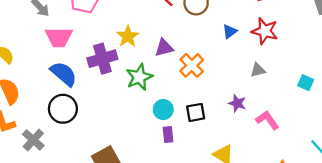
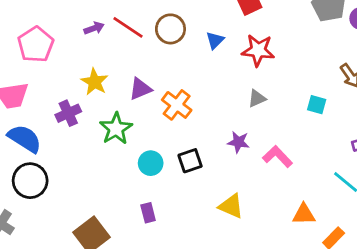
blue triangle: (230, 31) -> (215, 40), moved
purple cross: (102, 59) -> (68, 113), size x0.7
purple rectangle: (168, 134) -> (148, 213), moved

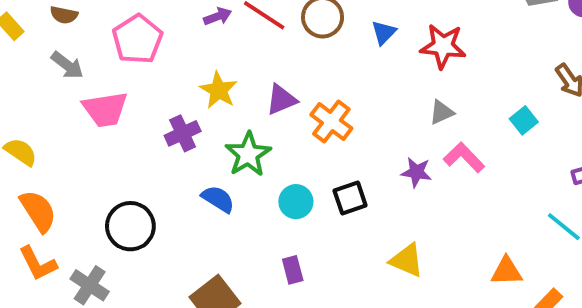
cyan square: (317, 105) -> (524, 120), turned 36
blue semicircle: (25, 139) -> (218, 199), moved, size x0.7
pink L-shape: (278, 157) -> (464, 157), moved

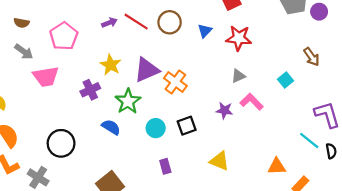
purple triangle: (281, 100) -> (147, 70), size x1.4
purple rectangle: (293, 270) -> (165, 166), moved

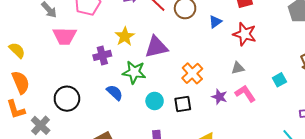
orange cross: (175, 82) -> (192, 73), moved
green star: (128, 101) -> (134, 72), turned 30

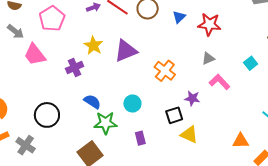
pink trapezoid: (65, 36) -> (35, 55), turned 60
green star: (134, 72) -> (105, 123), moved
purple star: (219, 97) -> (192, 98), moved
black square: (183, 104) -> (174, 115), moved

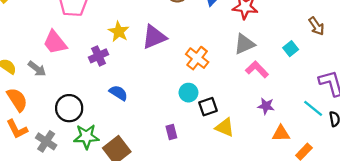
gray arrow: (16, 32) -> (37, 69), moved
gray triangle: (208, 58) -> (244, 44), size x1.5
purple star: (192, 98) -> (266, 106), moved
cyan circle: (132, 103) -> (188, 93), moved
green star: (105, 123) -> (86, 137), moved

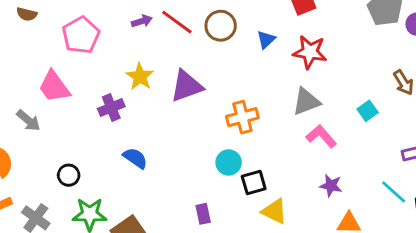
orange cross: (197, 58) -> (242, 117), turned 35
black circle: (69, 108) -> (69, 175), size x0.6

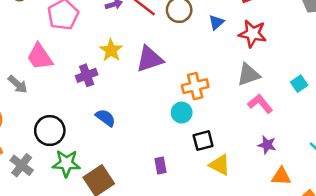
cyan circle: (229, 162) -> (182, 113), moved
black circle: (69, 175) -> (50, 131), size x1.6

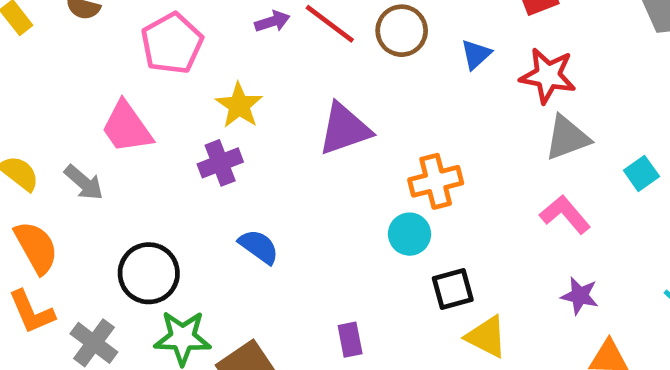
yellow star: (111, 50) -> (239, 105), moved
gray triangle: (248, 75) -> (567, 138), moved
purple rectangle: (161, 165) -> (350, 340), moved

